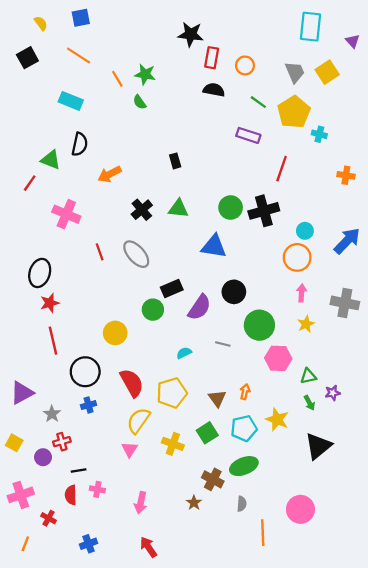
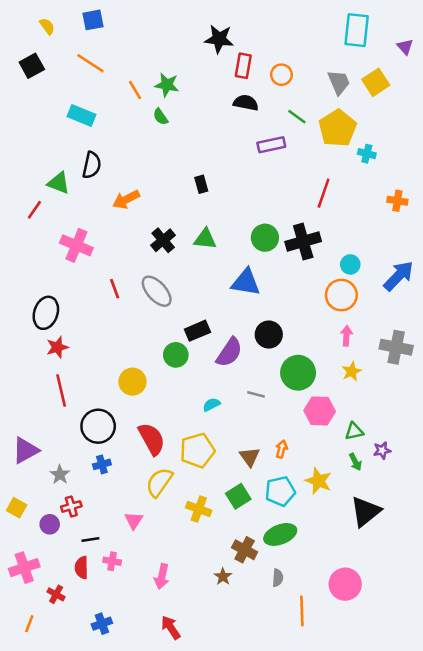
purple rectangle: (248, 135) -> (271, 145), moved, turned -30
pink triangle: (130, 449) -> (134, 520), moved

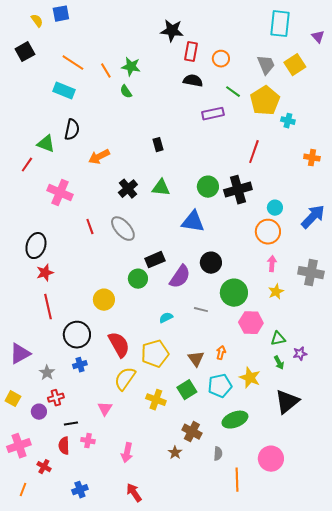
blue square: (93, 20) -> (61, 14), moved
orange line: (90, 63) -> (73, 63), moved
green ellipse: (280, 534) -> (235, 420), moved

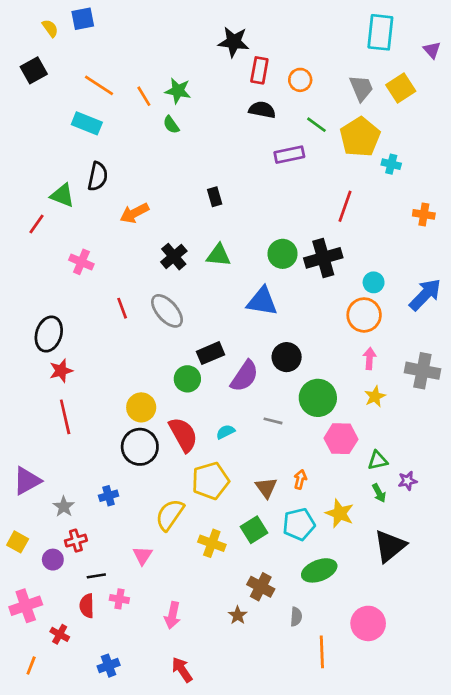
pink cross: (60, 193) -> (81, 262), size x0.7
black circle: (77, 335) -> (140, 447), moved
red semicircle: (119, 345) -> (183, 435), moved

